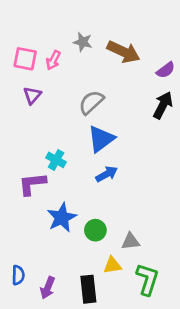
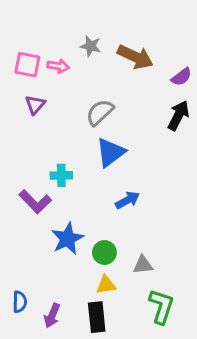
pink arrow: (53, 60) -> (58, 66), turned -108
cyan cross: (56, 160) -> (61, 175), turned -30
blue arrow: (107, 174) -> (128, 200), moved
purple L-shape: (32, 184) -> (35, 202), turned -128
yellow triangle: (112, 265) -> (106, 285), moved

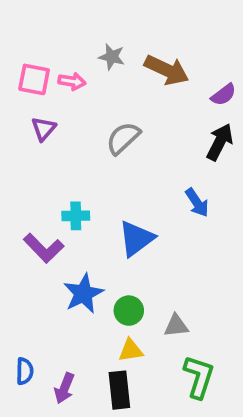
blue triangle: (111, 152) -> (136, 239), moved
blue arrow: (128, 200) -> (197, 203), moved, turned 85

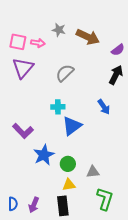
purple triangle: (44, 129) -> (23, 68), size x1.6
cyan cross: (76, 216) -> (58, 107), moved
blue semicircle: (25, 371) -> (13, 204), moved

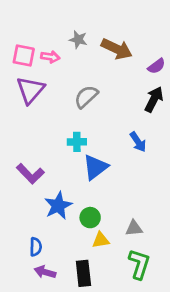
gray triangle: (93, 172) -> (134, 228), moved
yellow triangle: (69, 185) -> (101, 240), moved
blue semicircle: (13, 204) -> (36, 247), moved
purple arrow: (34, 205) -> (45, 272), turned 84

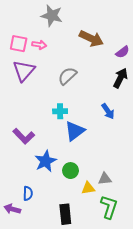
gray star: (78, 40) -> (52, 16), moved, size x1.5
yellow triangle: (101, 240) -> (88, 188), moved
purple arrow: (45, 272) -> (12, 209), moved

